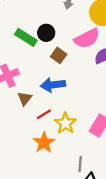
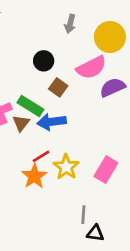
green rectangle: (26, 37) -> (30, 106), moved
brown triangle: (25, 98) -> (21, 123), moved
orange star: (44, 143) -> (34, 176), moved

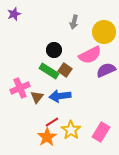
green rectangle: (30, 106) -> (49, 71), moved

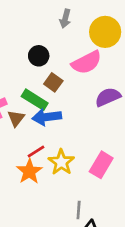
purple semicircle: (106, 70) -> (108, 97), moved
green rectangle: (49, 71) -> (35, 100), moved

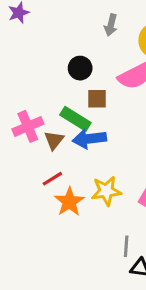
brown square: (53, 82) -> (97, 99), turned -36
red line: (36, 152) -> (52, 179), moved
yellow star: (61, 162) -> (106, 191), turned 30

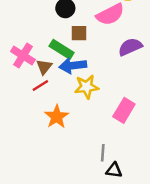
pink cross: (28, 126) -> (23, 56), turned -35
red line: (52, 179) -> (40, 86), moved
yellow star: (106, 191) -> (87, 87), moved

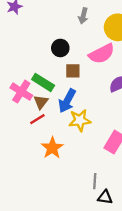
green rectangle: (62, 49) -> (43, 82), moved
blue arrow: (73, 66) -> (67, 101), turned -55

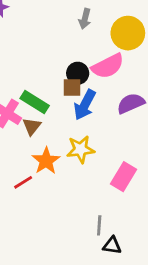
black circle: (60, 48) -> (78, 73), moved
blue arrow: (67, 101) -> (85, 105), moved
red line: (37, 119) -> (23, 182), moved
orange star: (52, 148) -> (46, 161), moved

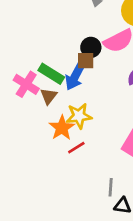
blue arrow: (85, 105) -> (75, 76), moved
yellow star: (81, 149) -> (79, 116), moved
red line: (23, 182) -> (76, 148), moved

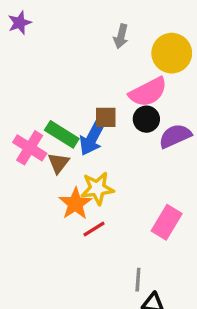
black circle: (91, 47) -> (146, 119), moved

